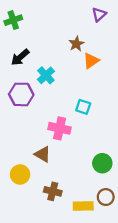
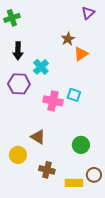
black arrow: (20, 57) -> (18, 51), turned -48
pink cross: (60, 128) -> (53, 101), moved
green circle: (102, 163) -> (81, 145), moved

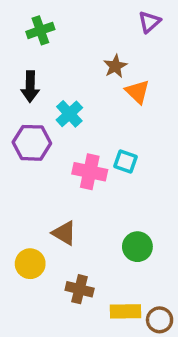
green cross: (12, 18) -> (40, 30), moved
orange triangle: (81, 54) -> (137, 92), turned -42
brown circle: (94, 175) -> (160, 320), moved

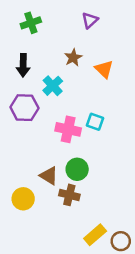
purple triangle: (149, 22) -> (90, 20), moved
brown star: (115, 66) -> (73, 58), moved
green circle: (137, 247) -> (77, 169), moved
brown cross: (80, 289) -> (69, 195), moved
yellow rectangle: (126, 311) -> (95, 235), turned -40

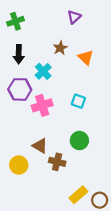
green cross: (31, 23) -> (16, 21), moved
pink cross: (68, 129) -> (42, 105), moved, turned -30
green circle: (77, 169) -> (79, 141), moved

